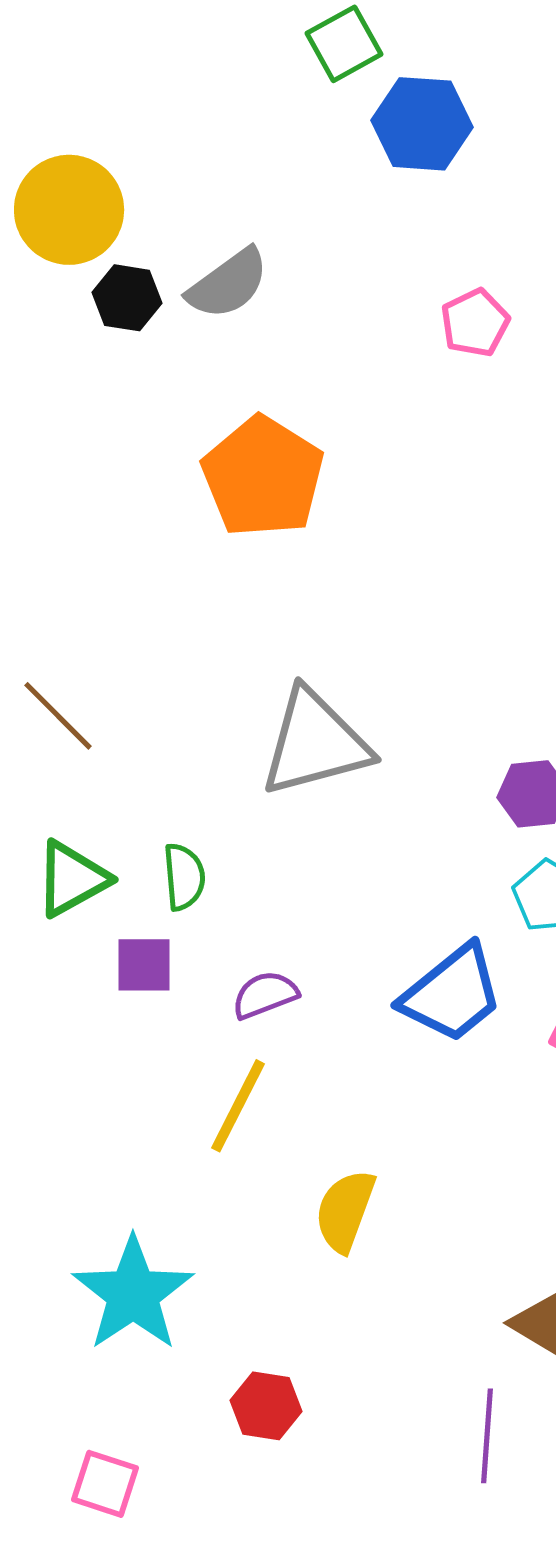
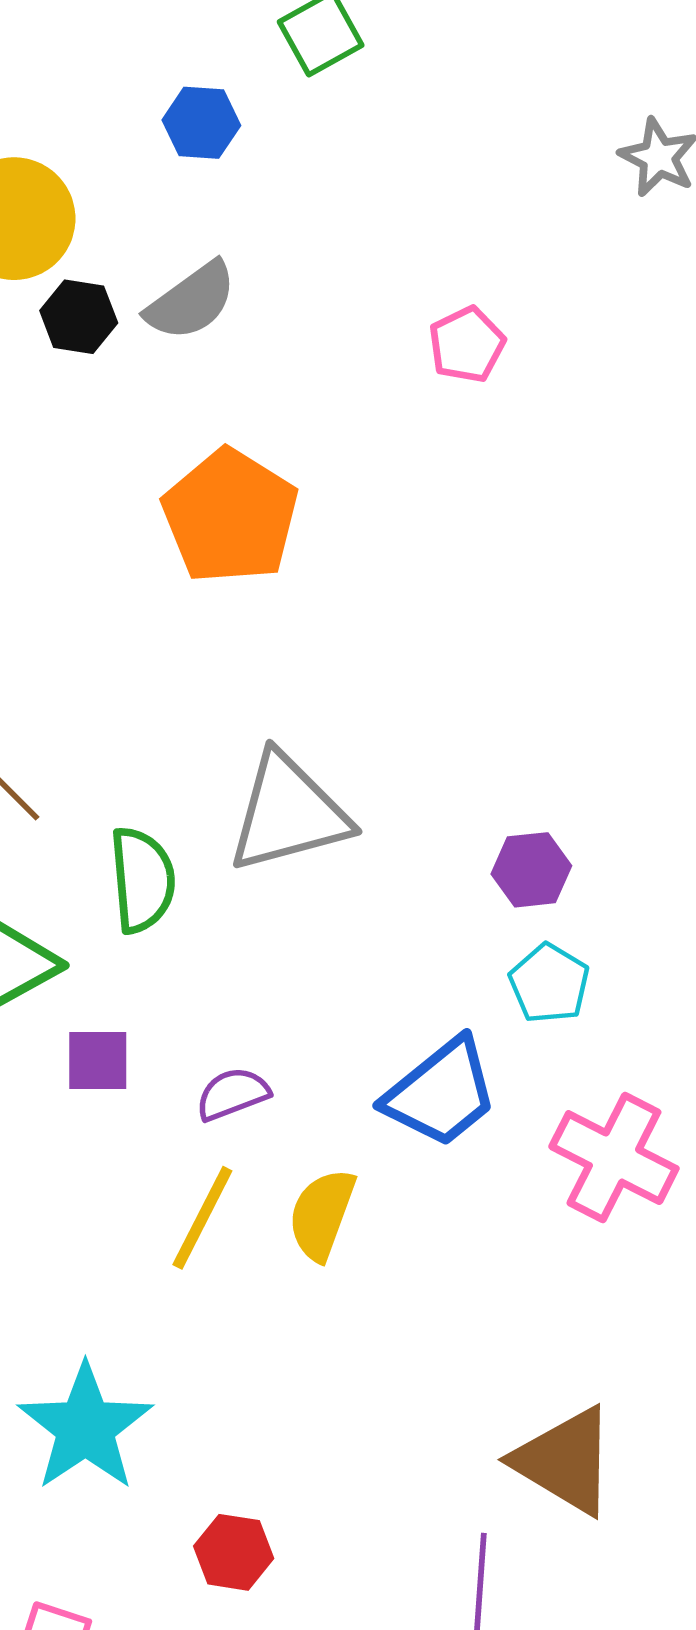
blue hexagon: (422, 124) -> (201, 123), moved, size x0.7
green semicircle: (184, 877) -> (142, 880), moved, size x1.4
yellow semicircle: (345, 1211) -> (322, 1214), moved

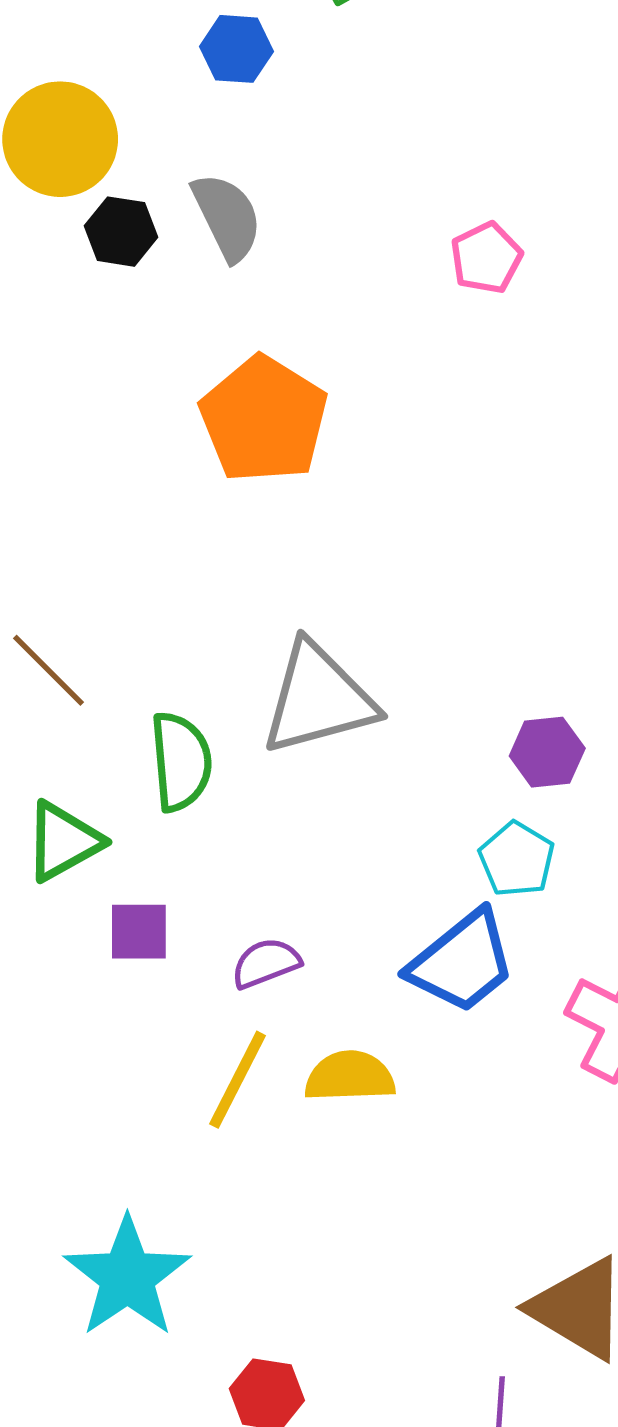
gray semicircle: (191, 301) -> (227, 217), turned -80
cyan pentagon: (549, 984) -> (517, 859), moved
yellow semicircle: (322, 1214) -> (350, 1076), turned 68

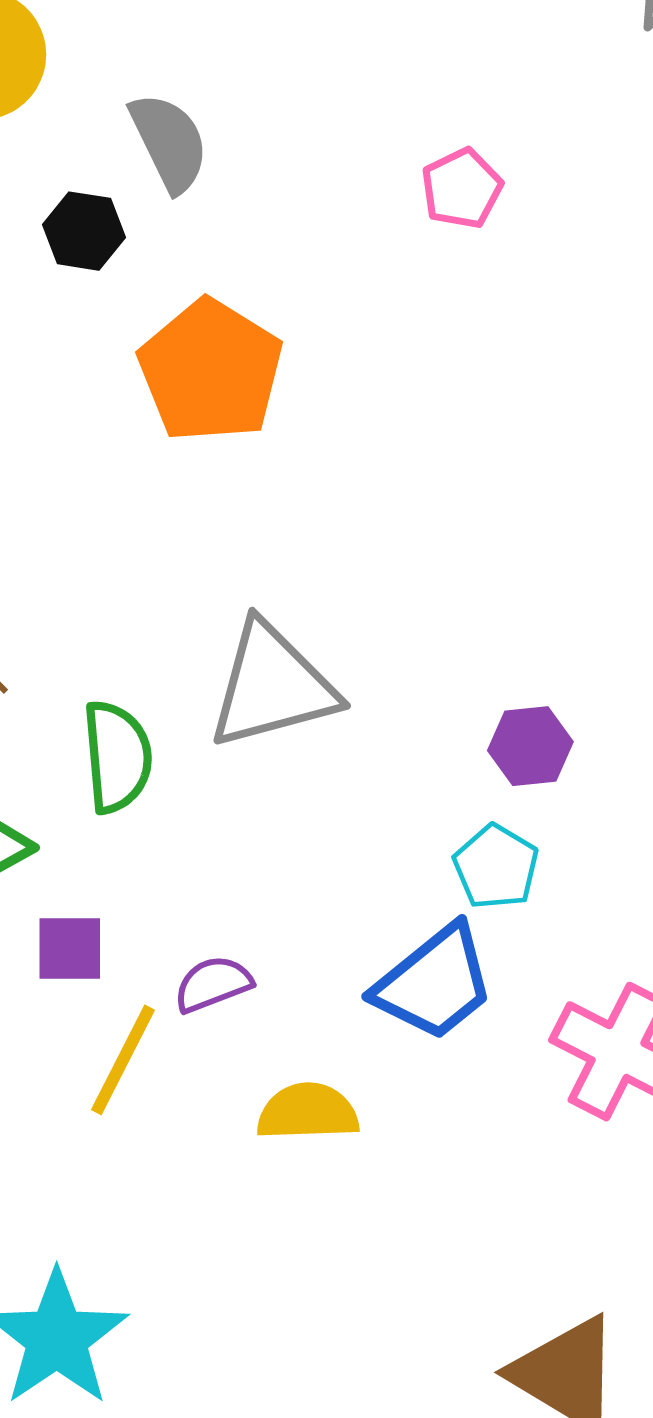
black hexagon: (121, 232) -> (84, 231), moved
yellow line: (238, 1080) -> (123, 1060), moved

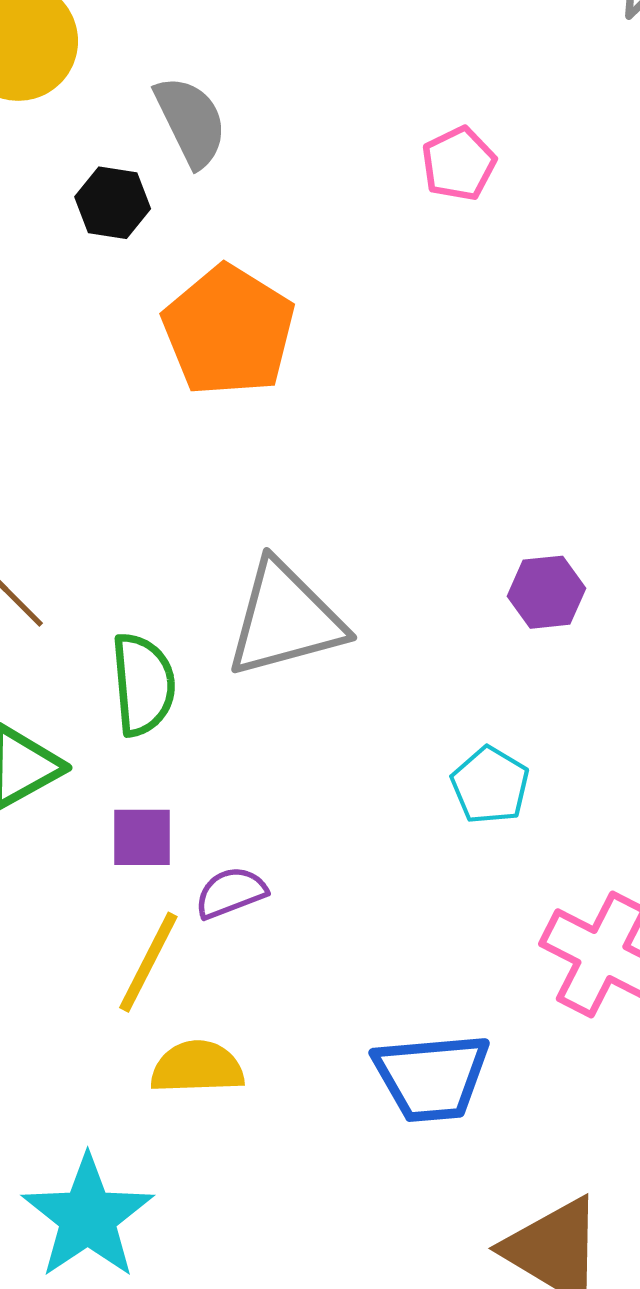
purple hexagon: (530, 746) -> (547, 592), moved
purple square: (70, 949) -> (142, 837), moved
blue trapezoid: (434, 983) -> (432, 1077), moved, turned 34
yellow semicircle: (308, 1112) -> (197, 1067), moved

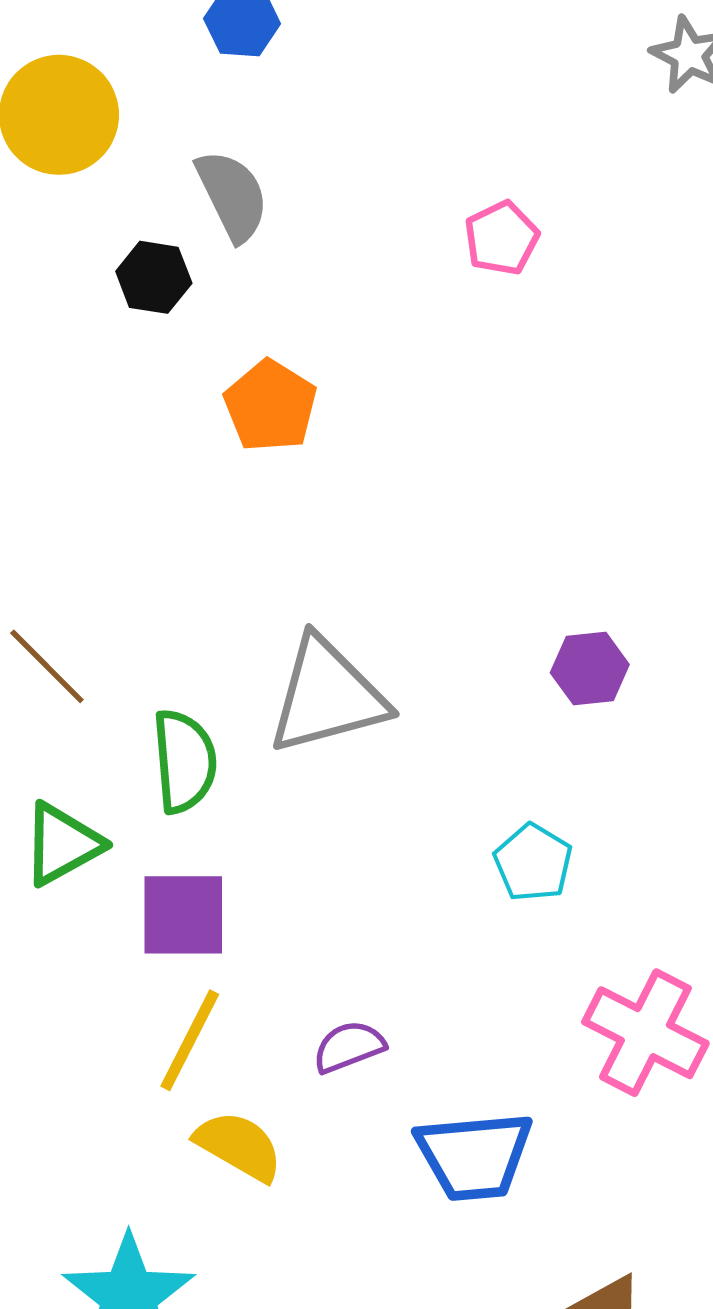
orange pentagon: (229, 331) -> (270, 406), size x0.7
purple square: (142, 837) -> (183, 915), size x1.4
purple semicircle: (231, 893) -> (349, 1047), moved
yellow semicircle: (197, 1067) -> (239, 1146), turned 32

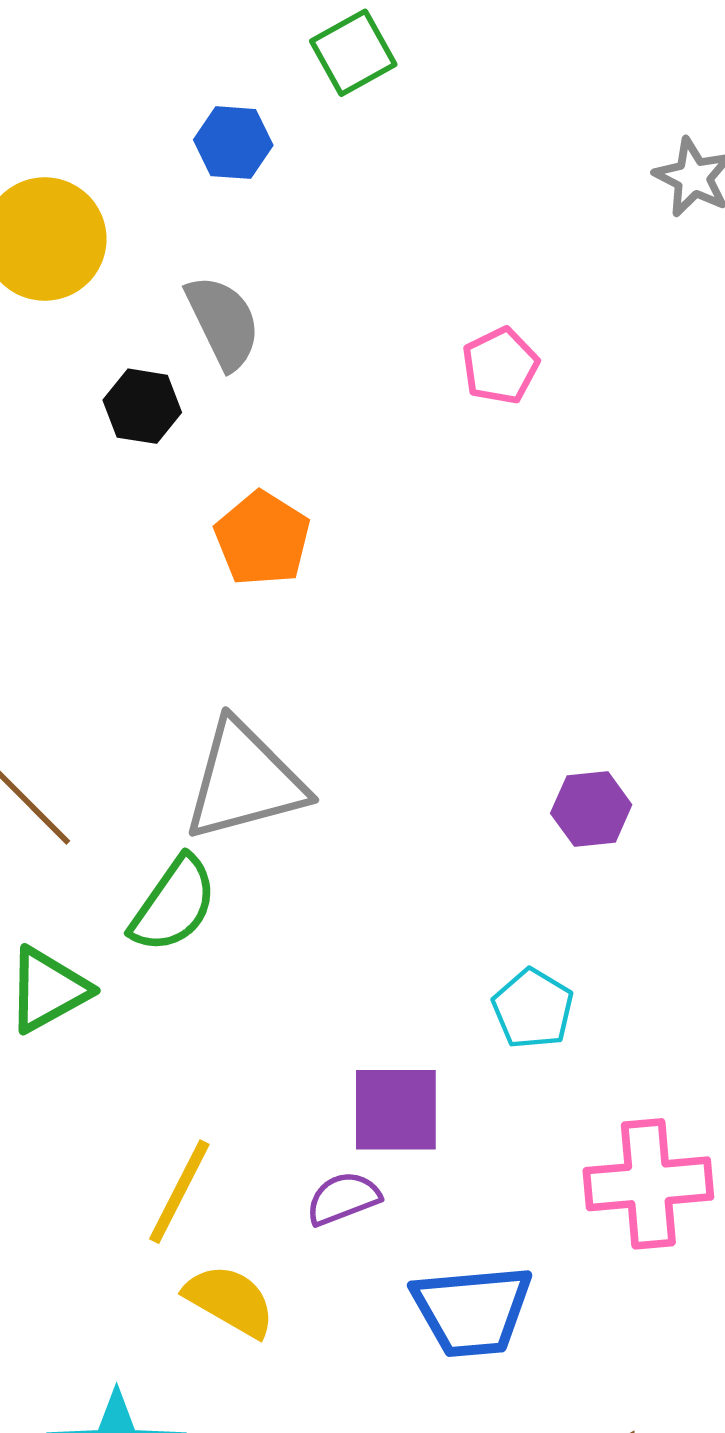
gray triangle: (327, 696) -> (244, 781), moved
green semicircle: (184, 761) -> (174, 904), turned 40
purple square: (183, 915) -> (396, 1110), moved
pink cross: (645, 1033) -> (648, 1184), turned -32

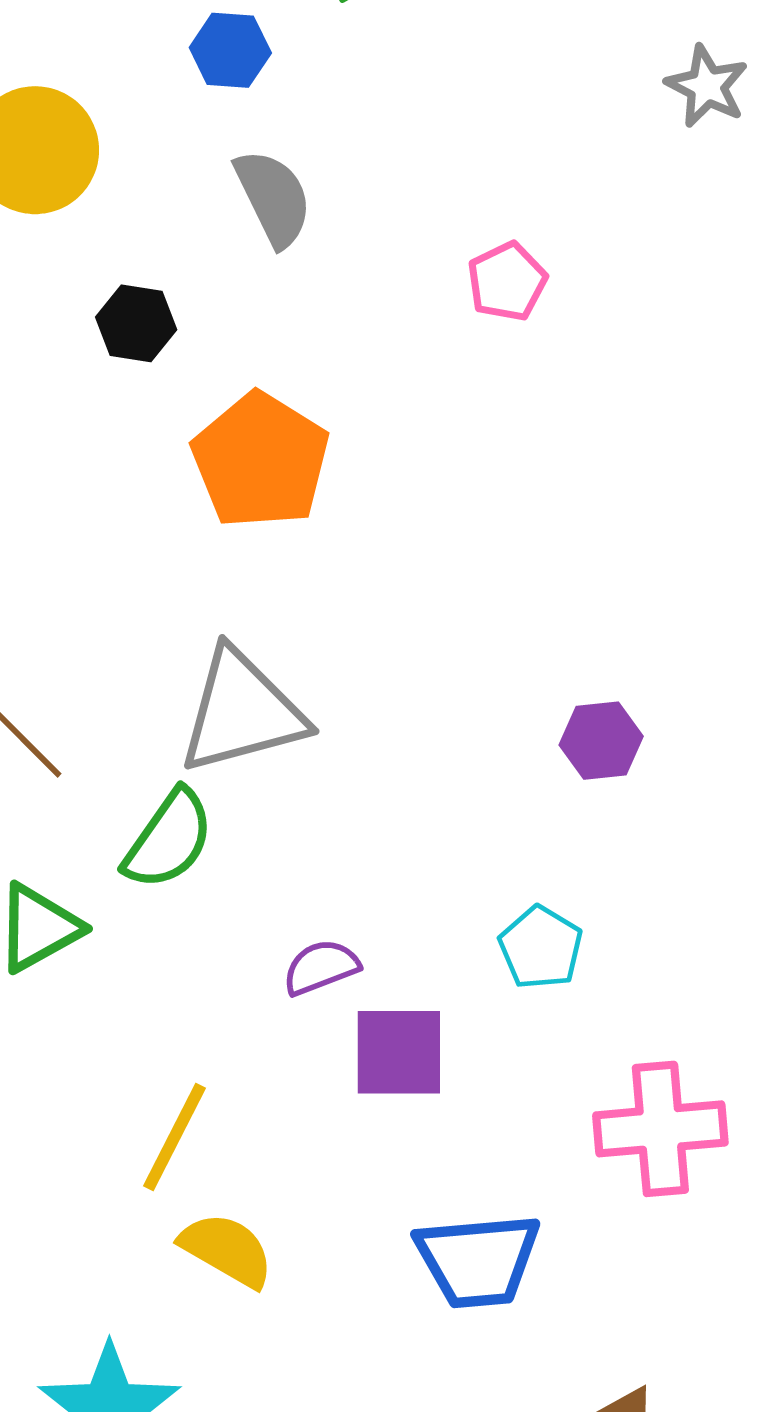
gray semicircle: (223, 322) -> (273, 198), moved
orange pentagon: (262, 539) -> (261, 461), size x1.4
purple semicircle: (343, 1198) -> (321, 967), moved

